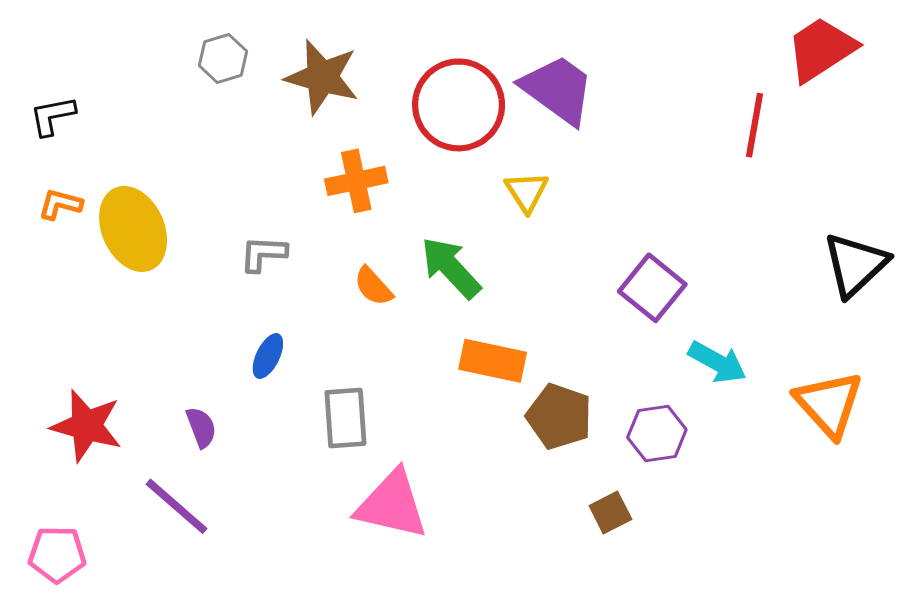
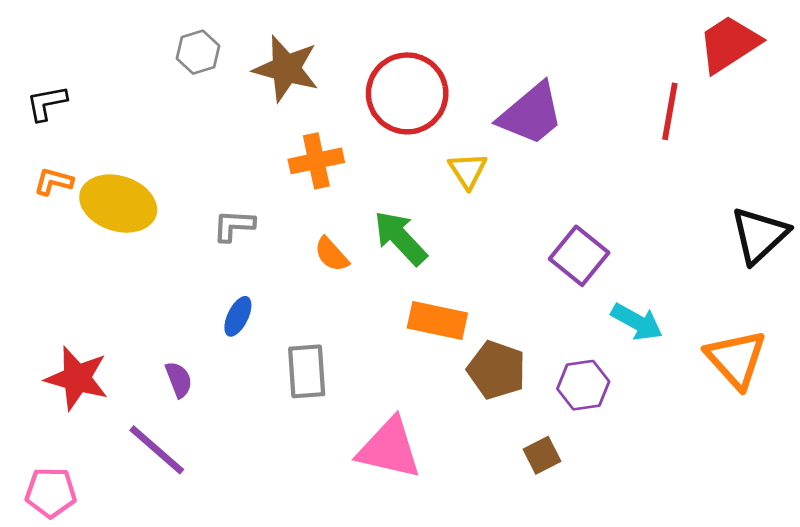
purple trapezoid: (558, 89) -> (531, 114), moved, turned 104
yellow ellipse: (133, 229) -> (118, 204), turned -48
pink triangle: (392, 505) -> (389, 448), moved

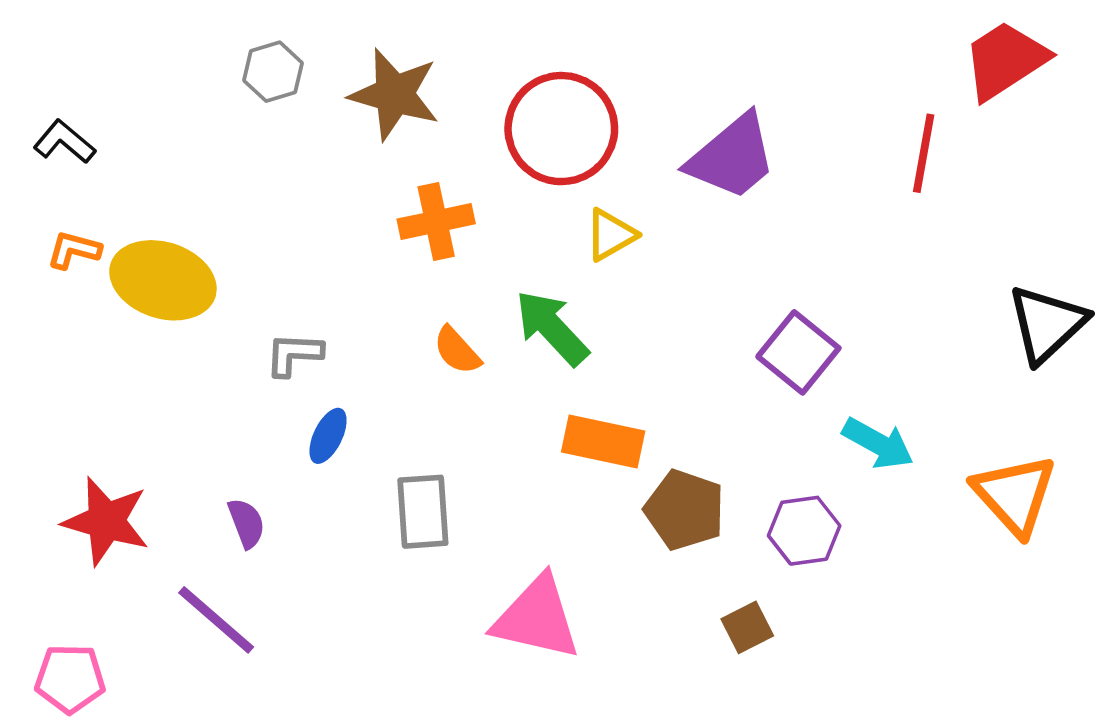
black L-shape: (47, 103) -> (64, 142), turned 51
yellow triangle: (468, 170) -> (611, 235), moved, turned 33
gray L-shape: (234, 226) -> (294, 354), moved

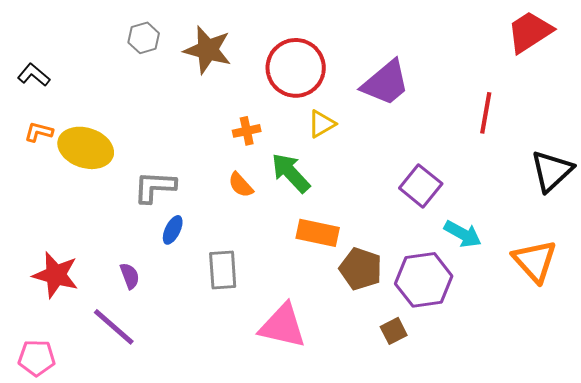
red line: (924, 153) -> (486, 113), moved
orange cross: (436, 221) -> (247, 131), moved, size x0.7
gray L-shape: (294, 354) -> (155, 187), size x1.4
purple hexagon: (804, 531) -> (424, 280), size x1.5

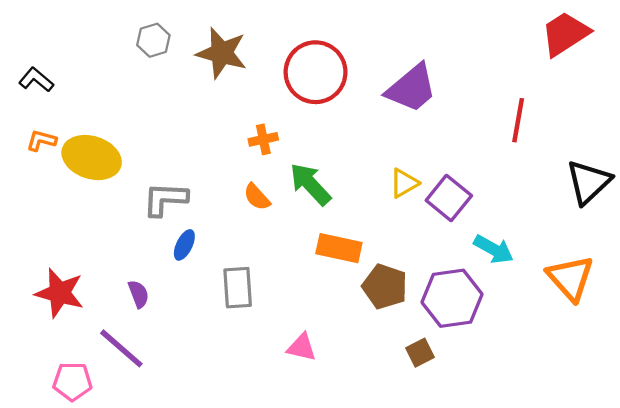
yellow triangle: (322, 124) -> (404, 183), moved
pink triangle: (283, 326) -> (302, 347), size x0.6
pink pentagon: (37, 358) -> (72, 381), moved

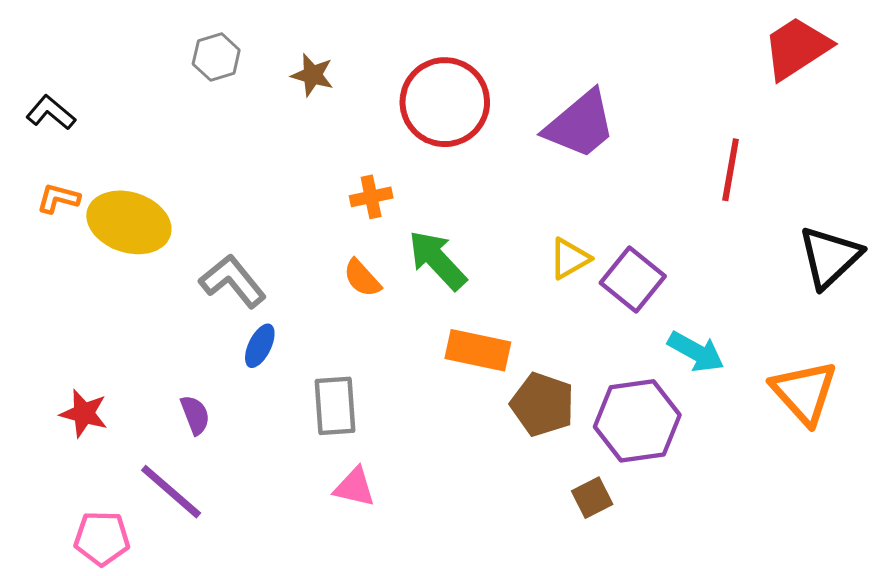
brown star: (222, 53) -> (312, 75), size x0.6
gray L-shape: (165, 199) -> (233, 281), turned 48
red star: (60, 293) -> (84, 413), size x0.7
pink triangle: (302, 347) -> (355, 487), moved

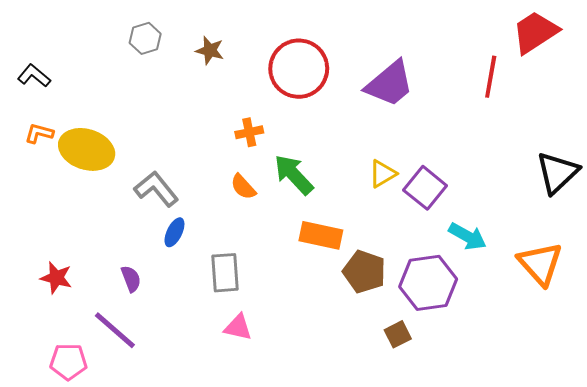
red line: (731, 170) -> (491, 77), moved

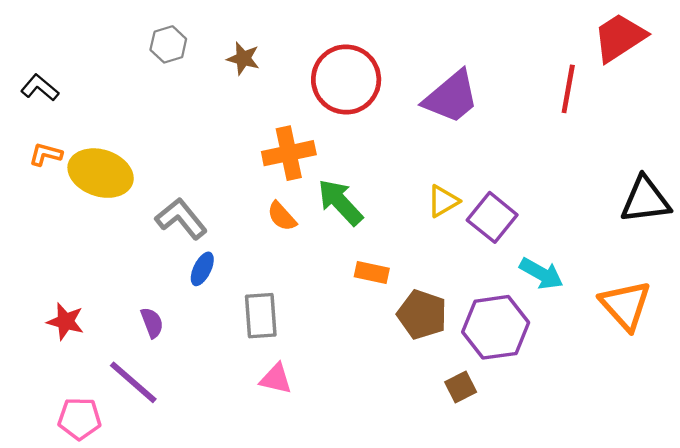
orange cross: (249, 132) -> (289, 153), size x1.6
black triangle: (557, 173) -> (645, 200), turned 36
orange rectangle: (321, 235) -> (372, 272), size x0.7

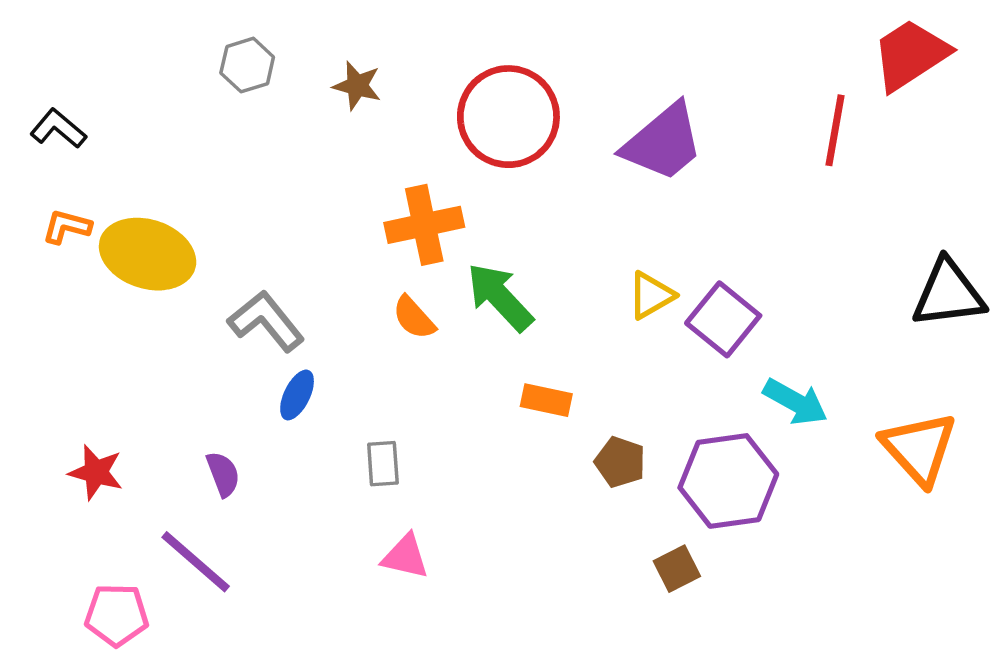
brown pentagon: (422, 314) -> (620, 462), size x0.7
gray rectangle: (261, 316) -> (383, 464), size x0.7

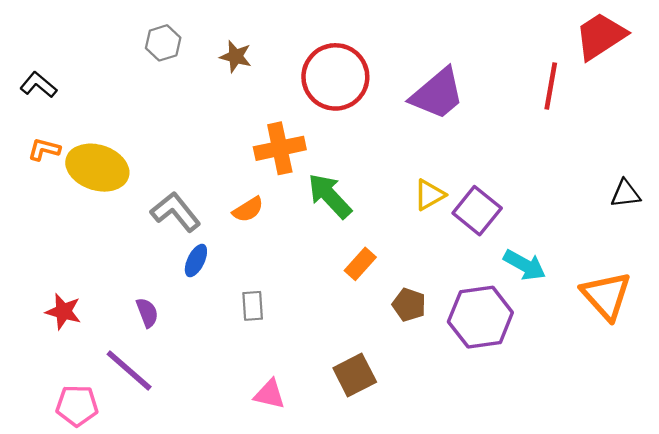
black triangle: (948, 294) -> (626, 194), size x0.6
orange semicircle: (414, 318) -> (248, 210), moved, turned -80
orange rectangle: (546, 400) -> (360, 264), turned -60
pink triangle: (405, 557) -> (270, 394), moved
brown square: (677, 569) -> (355, 375), moved, size x1.4

